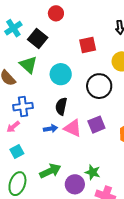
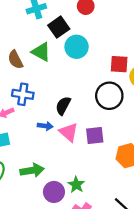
red square: (88, 45) -> (119, 64), moved
green triangle: (28, 65) -> (41, 52), turned -30
cyan circle: (61, 74) -> (77, 47), moved

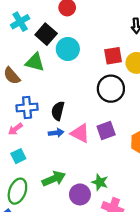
black semicircle: (63, 106) -> (58, 111), moved

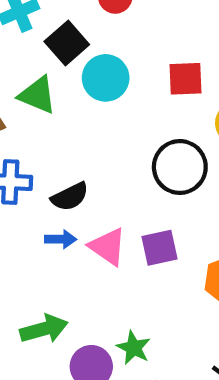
red square: (113, 56) -> (186, 79), moved
black semicircle: (58, 111) -> (70, 197), turned -138

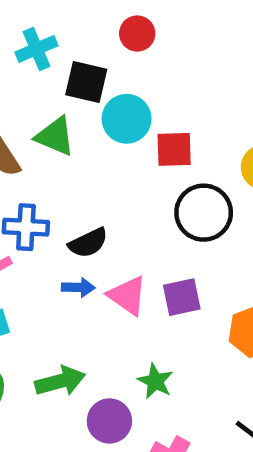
black square: (67, 43) -> (86, 82), turned -36
red square: (186, 79) -> (174, 149), moved
green star: (134, 348) -> (155, 381), moved

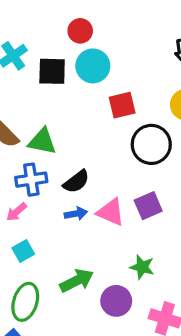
cyan circle: (127, 119) -> (93, 66), moved
green triangle: (55, 136) -> (42, 141), moved

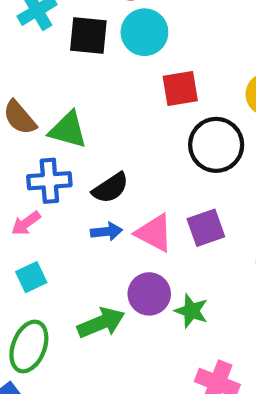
purple circle: (116, 301) -> (149, 294), moved

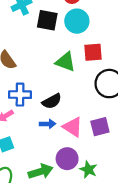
green triangle: (68, 130) -> (65, 62), moved

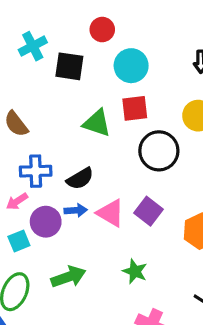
cyan circle: (77, 21) -> (131, 66), moved
purple square: (100, 127) -> (148, 211), turned -36
purple circle: (67, 159) -> (46, 222), moved

